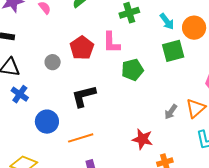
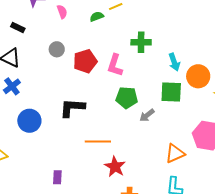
gray circle: (53, 62) -> (57, 49), moved
gray arrow: (171, 112) -> (147, 115), moved
orange line: (81, 138) -> (98, 141), moved

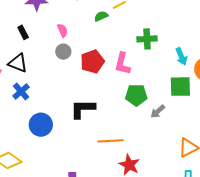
pink semicircle: (62, 12) -> (62, 30), moved
black rectangle: (18, 27) -> (23, 32), turned 40

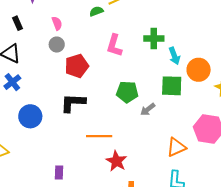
green cross: (147, 39) -> (154, 38), moved
red pentagon: (92, 62) -> (77, 66), moved
pink L-shape: (122, 64) -> (114, 45), moved

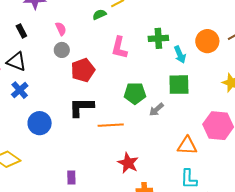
orange circle: (199, 70) -> (207, 41), moved
orange line: (99, 136) -> (111, 125), moved
orange triangle: (176, 147) -> (187, 146), turned 30

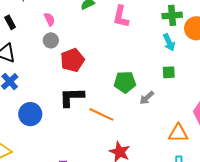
green cross: (158, 38) -> (172, 15), moved
pink L-shape: (119, 48) -> (121, 17), moved
green square: (179, 85) -> (169, 72), size x0.6
orange line: (111, 125) -> (101, 114), turned 30

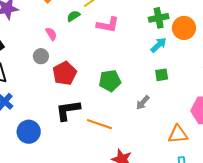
pink L-shape: (121, 17) -> (108, 25), turned -85
pink semicircle: (49, 19) -> (51, 34), moved
cyan arrow: (169, 42) -> (159, 45), turned -102
green pentagon: (125, 82) -> (110, 81), moved

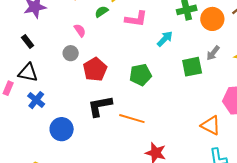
cyan arrow: (159, 45) -> (165, 39), moved
green square: (162, 75) -> (192, 67), size x1.5
gray arrow: (143, 103) -> (213, 53), moved
orange triangle: (178, 134) -> (211, 125), turned 35

